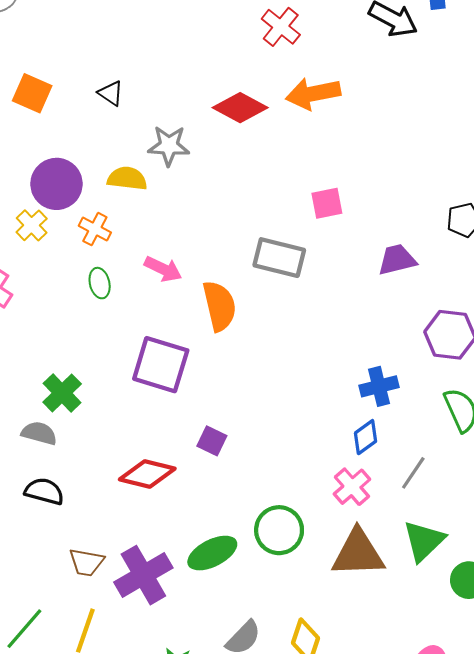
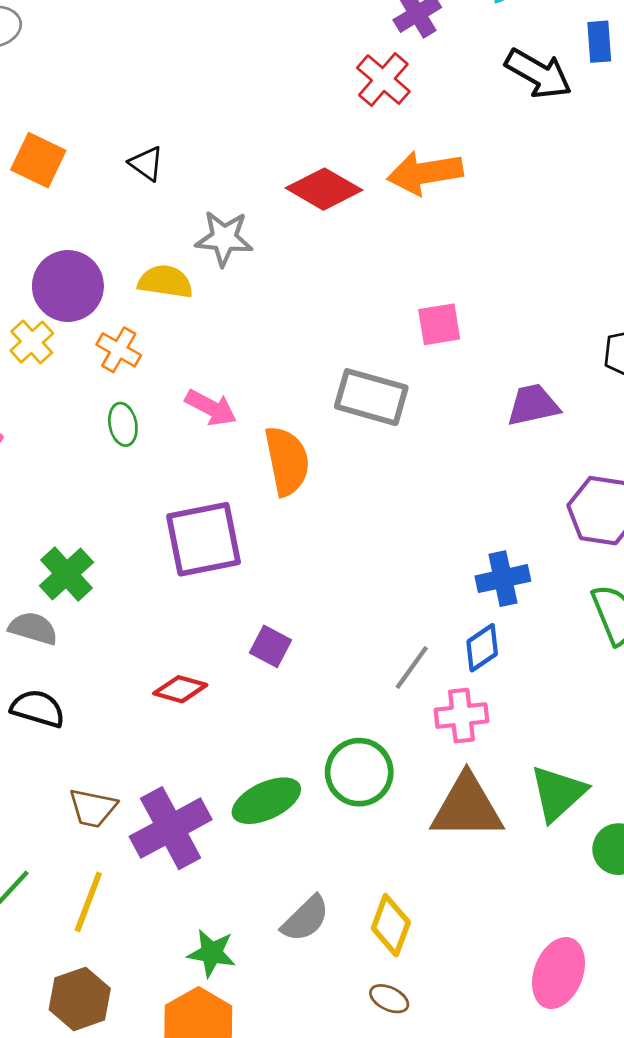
purple square: (161, 365) -> (204, 539), turned -30
gray line: (413, 473) -> (412, 667), moved
red diamond: (147, 474) -> (180, 689), size x0.7
pink cross: (352, 487) -> (461, 716), turned 33

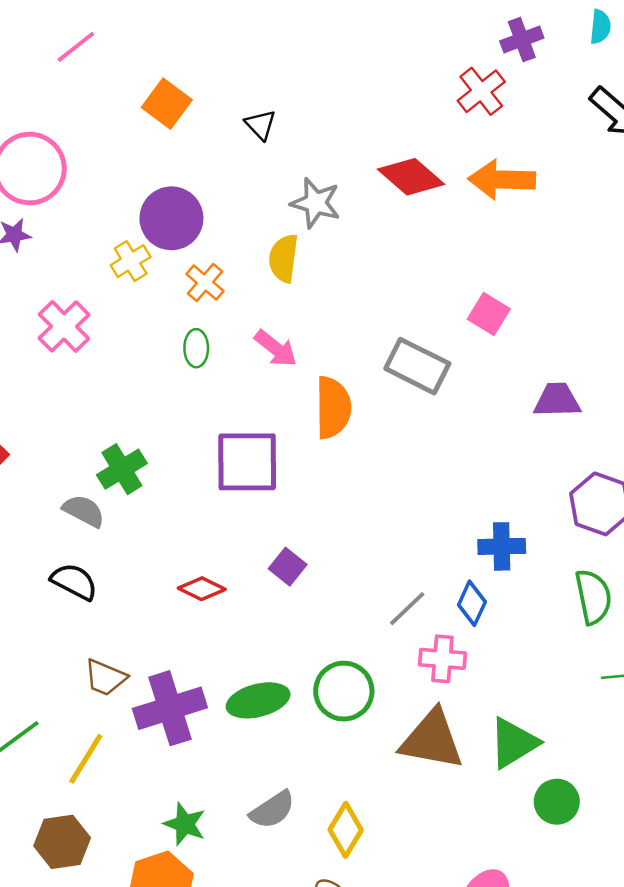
yellow semicircle: (165, 282) -> (284, 258), moved, turned -102
pink square: (439, 324) -> (489, 314), turned 30
blue diamond: (482, 648) -> (472, 603), turned -42

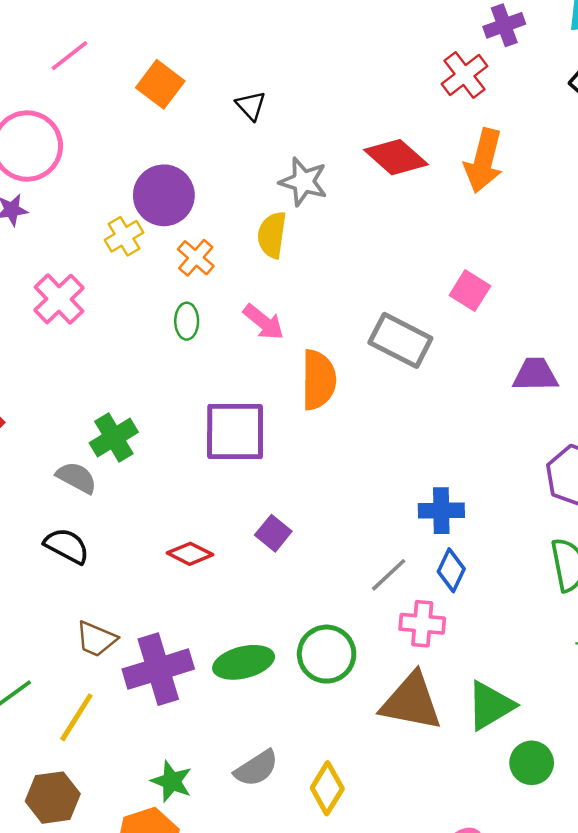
pink line: (76, 47) -> (69, 56), moved
orange arrow: (502, 180) -> (484, 161), turned -78
blue cross: (502, 546) -> (441, 511), moved

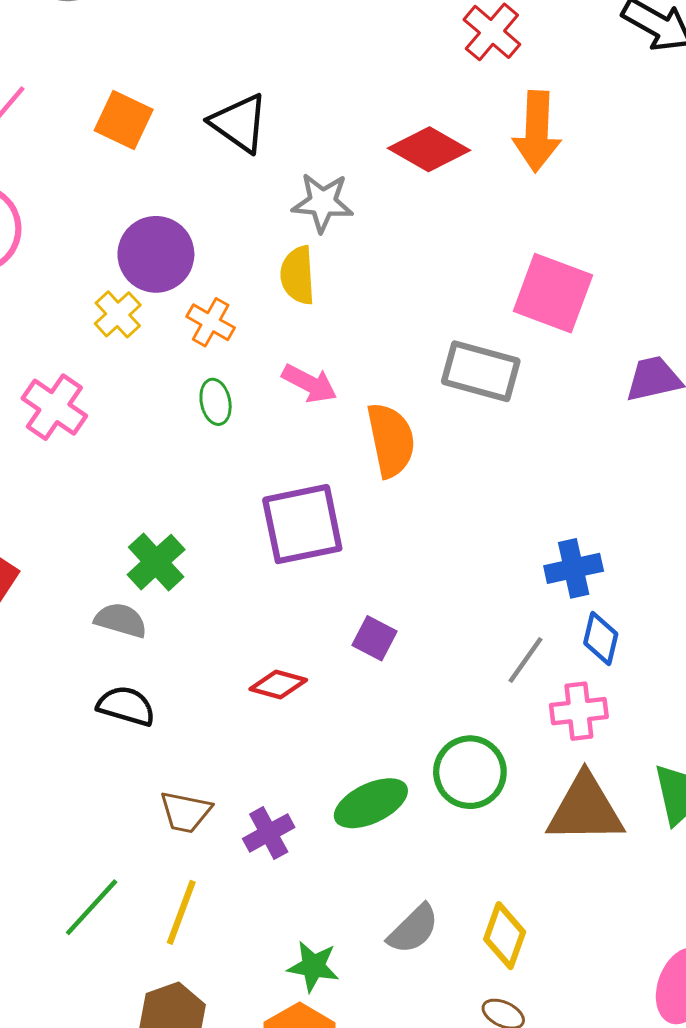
black triangle: (251, 106) -> (239, 123), size x1.6
pink square: (470, 291) -> (553, 293), size x1.6
purple cross: (158, 669) -> (269, 833), size x0.6

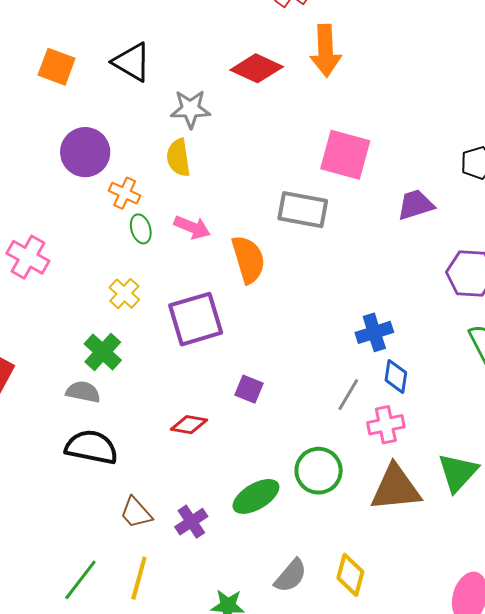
yellow cross: (118, 314) -> (124, 294), moved
green ellipse: (216, 402) -> (141, 229), moved
black semicircle: (126, 706) -> (91, 447), size x1.4
brown trapezoid: (185, 812) -> (136, 513), turned 42

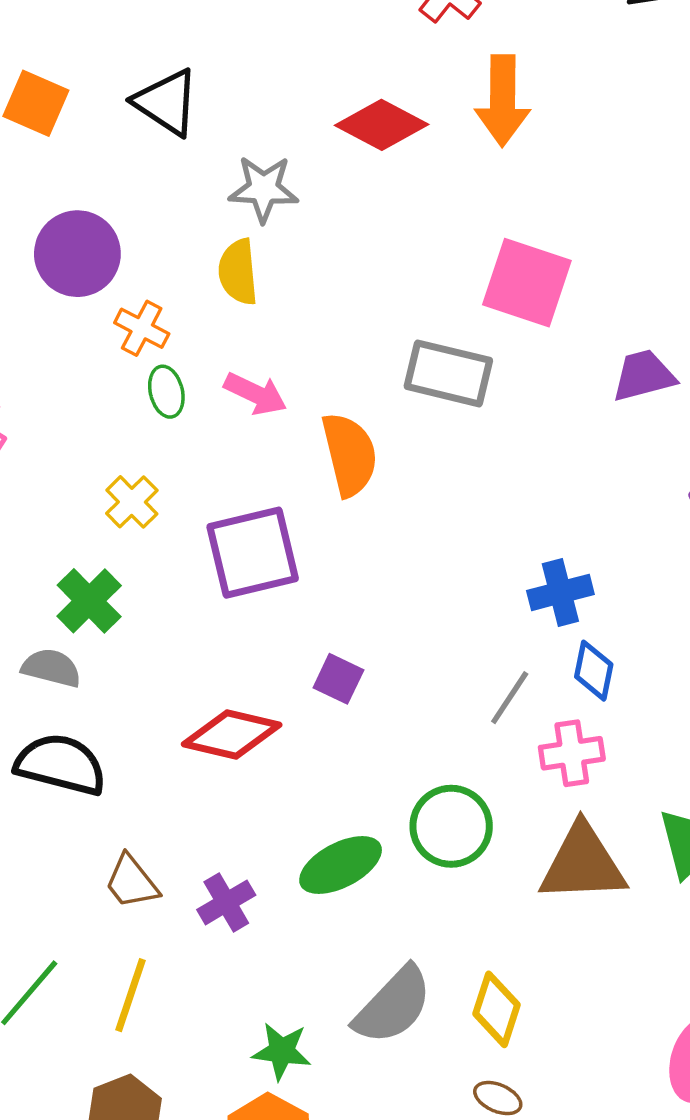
red diamond: (189, 425) -> (232, 735), size x1.5
gray semicircle: (291, 576) -> (393, 1005), size x1.4

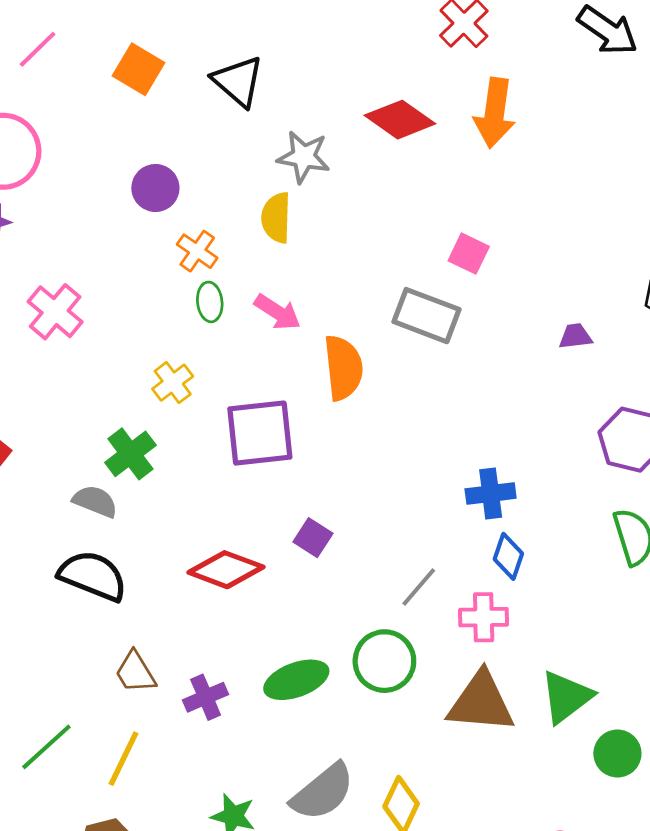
purple circle: (77, 254) -> (155, 188), size x0.7
pink square: (527, 283) -> (469, 254), moved, size x0.6
purple trapezoid: (644, 376) -> (575, 336), size x0.7
gray line: (510, 698) -> (419, 587), moved

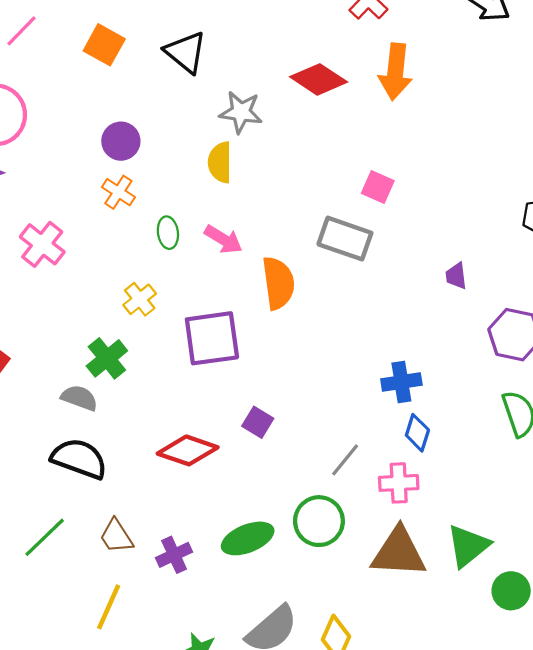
orange cross: (197, 251) -> (118, 192), moved
purple trapezoid: (575, 336) -> (456, 276), moved, turned -88
green line: (46, 747) -> (45, 537), moved

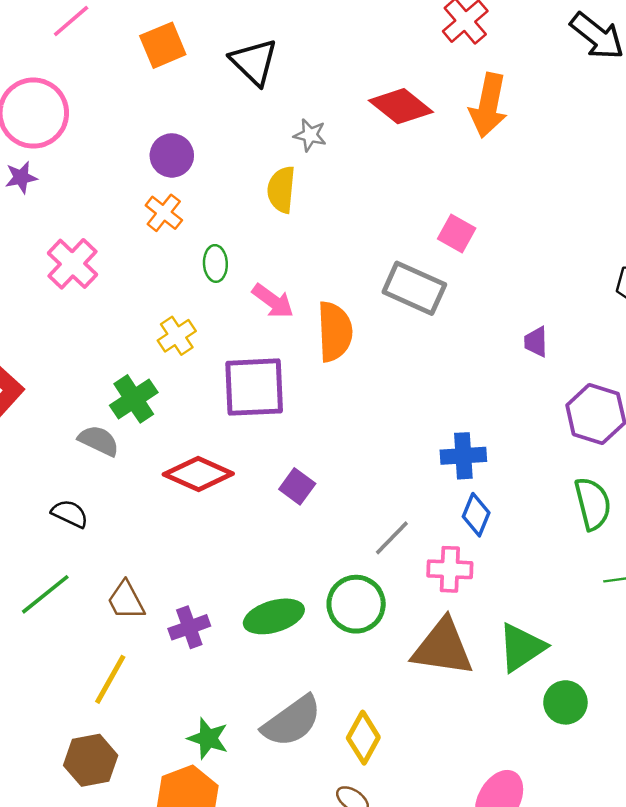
orange square: (104, 45) -> (163, 45), turned 33
gray star: (241, 112) -> (310, 135), size x0.7
pink arrow: (223, 239) -> (273, 301), moved
red diamond: (188, 450) -> (198, 474), moved
black semicircle: (79, 459) -> (70, 514), moved, size x0.6

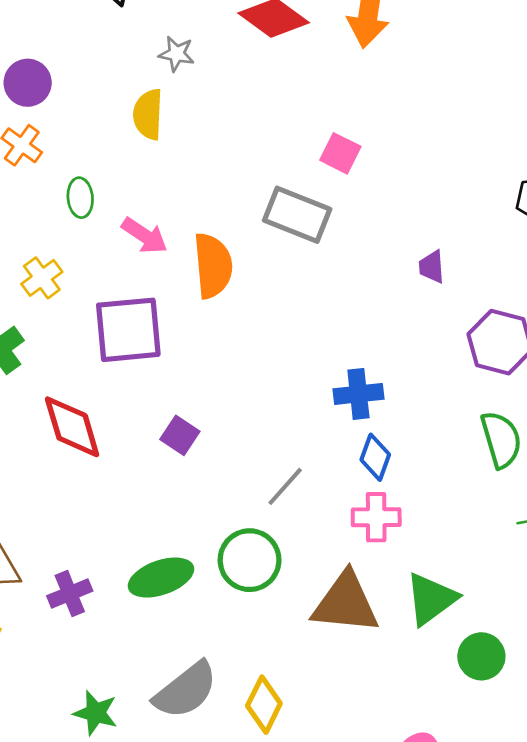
red diamond: (198, 474) -> (72, 427), turned 52
pink cross: (450, 569) -> (376, 517), moved

